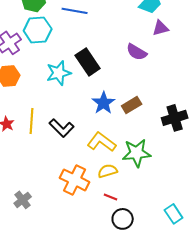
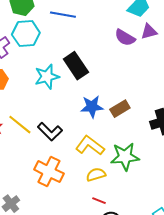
purple semicircle: (137, 52) -> (125, 38), moved
blue star: (104, 103) -> (92, 107), turned 30
yellow line: (32, 121) -> (20, 125), turned -55
orange cross: (75, 180) -> (49, 172), moved

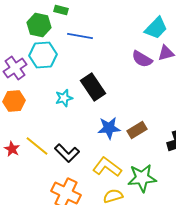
cyan star: (47, 77) -> (64, 98), size x0.7

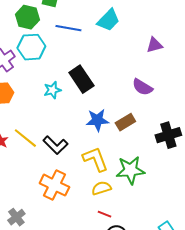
cyan trapezoid: (156, 28) -> (108, 20), moved
purple semicircle: (142, 59) -> (142, 87), moved
yellow L-shape: (107, 167) -> (95, 159), turned 32

